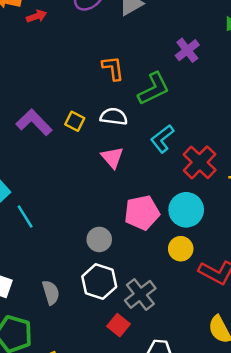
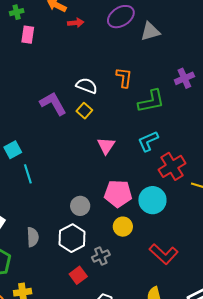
white semicircle: (114, 117) -> (87, 86), moved
yellow circle: (181, 249) -> (123, 227), moved
gray cross: (140, 294) -> (101, 256), size x0.7

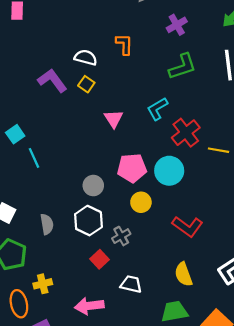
purple cross: (184, 78) -> (177, 25), moved
green L-shape: (151, 101) -> (183, 66), moved

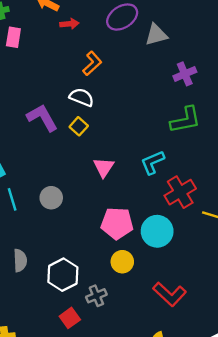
orange L-shape: (124, 44) -> (92, 63), moved, turned 40
gray circle: (93, 186) -> (51, 198), moved
gray semicircle: (47, 224) -> (20, 260), moved

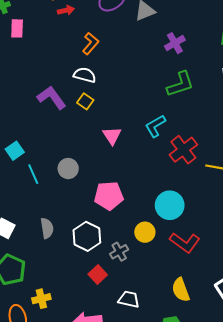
pink pentagon: (117, 223) -> (109, 196), moved
cyan circle: (157, 231) -> (170, 205), moved
yellow circle: (122, 262) -> (145, 232), moved

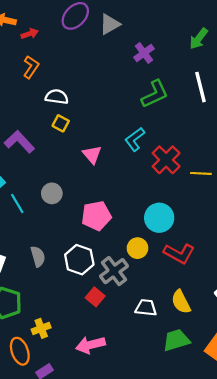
orange L-shape: (91, 44) -> (31, 67), moved
purple L-shape: (52, 98) -> (19, 142), moved
gray cross: (119, 252) -> (114, 271), size x1.5
white trapezoid: (129, 299) -> (146, 308), moved

